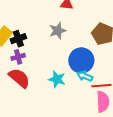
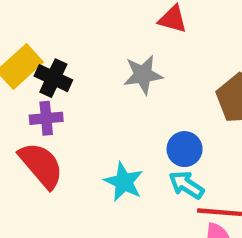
black cross: (18, 39) -> (53, 78), turned 35
blue circle: (81, 60) -> (185, 149), size x0.6

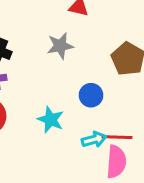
cyan arrow: (186, 185) -> (94, 139), moved, turned 135

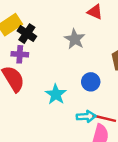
gray star: (60, 46) -> (75, 39), turned 30

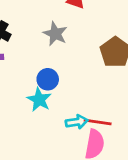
blue circle: (91, 82) -> (48, 79), moved

